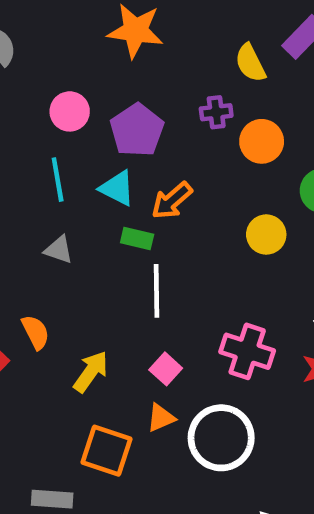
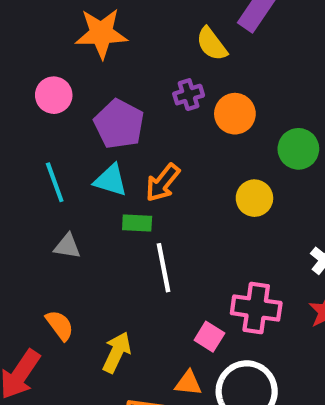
pink circle: (70, 111) -> (54, 95), moved
pink square: (166, 369) -> (209, 337), moved
orange triangle: (161, 418) -> (188, 383), turned 40

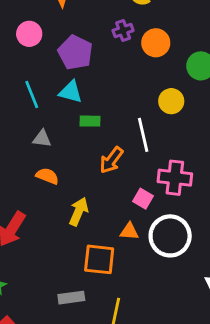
orange arrow: (163, 183) -> (111, 160), moved
white line: (163, 268) -> (143, 135), moved
orange semicircle: (60, 325) -> (47, 176), moved, turned -30

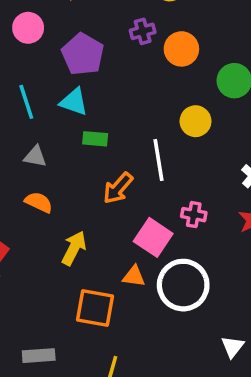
pink cross: (175, 178) -> (194, 215), size x0.6
pink square: (143, 199) -> (153, 237), size x1.5
gray rectangle: (71, 298) -> (39, 356), moved

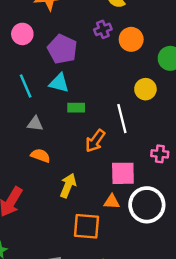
pink cross: (194, 215) -> (160, 154), moved
pink square: (153, 237) -> (123, 173), turned -30

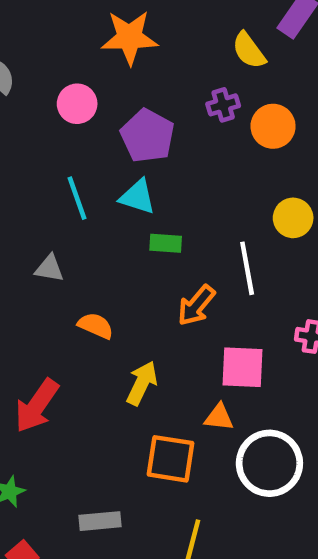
gray triangle: (35, 124) -> (49, 268), moved
white circle: (147, 205) -> (269, 463), moved

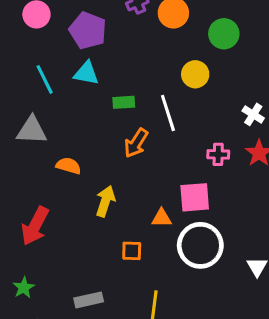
green rectangle: (166, 243) -> (124, 102), moved
gray triangle: (49, 268) -> (32, 130), size x1.5
pink square: (243, 367) -> (195, 197), moved
orange square: (171, 459) -> (132, 251), size x0.6

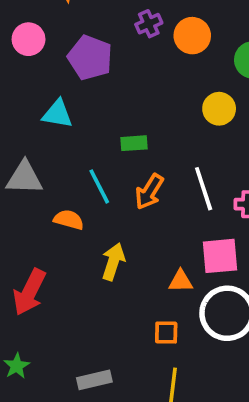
cyan triangle: (86, 73) -> (57, 114), moved
cyan line: (45, 79) -> (99, 186), moved
white line: (168, 113) -> (204, 189), moved
orange square: (132, 251) -> (166, 333), moved

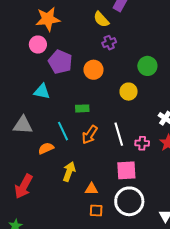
purple cross: (149, 24) -> (109, 43), moved
orange circle: (192, 36) -> (93, 70), moved
pink circle: (29, 39) -> (38, 45), moved
orange semicircle: (69, 220) -> (46, 148), turned -42
orange triangle: (181, 281) -> (91, 189), moved

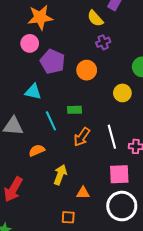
cyan line: (63, 131) -> (51, 121), moved
orange square: (96, 211) -> (68, 217), moved

